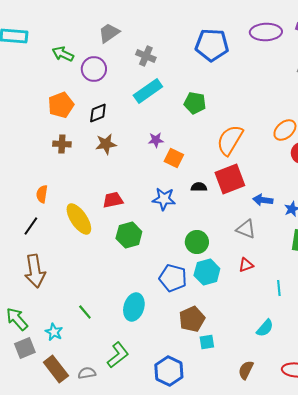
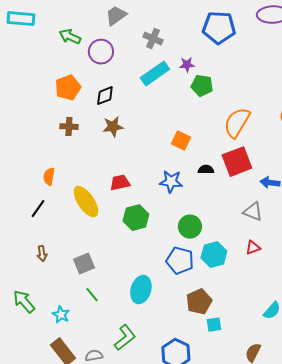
purple star: (156, 140) -> (187, 65), moved
green circle: (197, 242) -> (190, 227), moved
brown arrow: (35, 271) -> (42, 254), size x0.5
gray square: (25, 348) -> (84, 264), moved

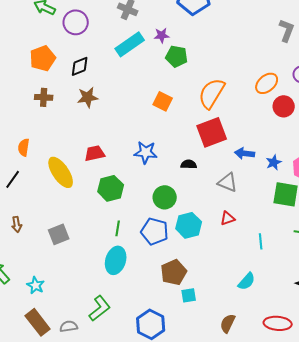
orange square: (181, 141) -> (163, 101), moved
black semicircle: (206, 170) -> (189, 164), moved
green line: (92, 295) -> (118, 228), moved, turned 49

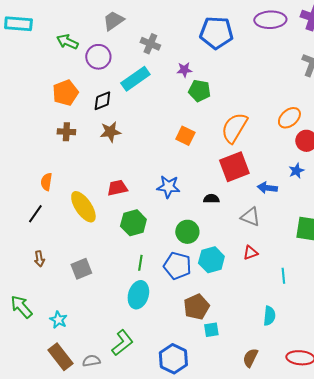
cyan rectangle: (130, 44) -> (135, 79), moved
blue star: (274, 162) -> (296, 171), moved
cyan semicircle: (247, 281) -> (269, 316), turned -36

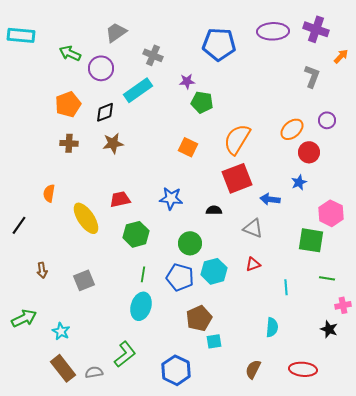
black line: (35, 214) -> (19, 225), moved
green arrow: (21, 307) -> (24, 318), turned 105

